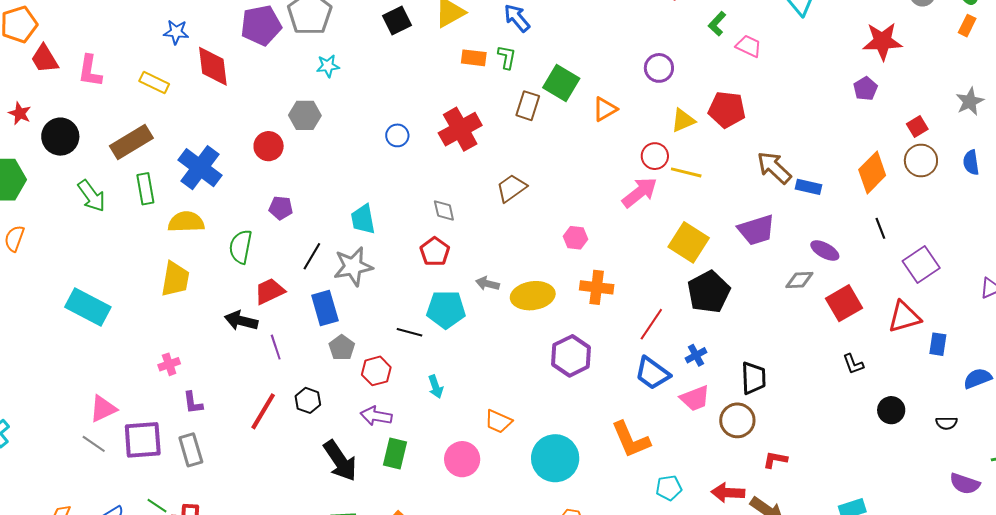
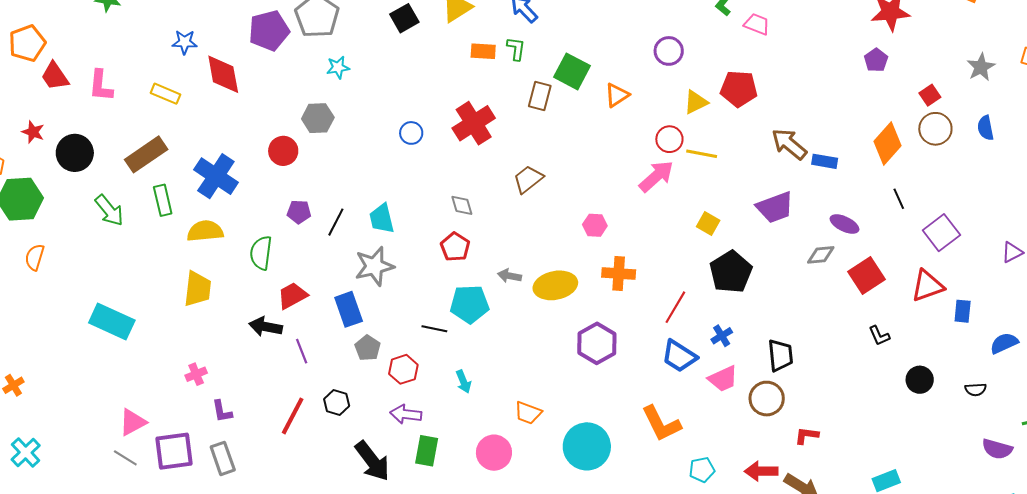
yellow square: (689, 242) -> (708, 223), size x0.6
black line: (312, 256) -> (336, 222), moved

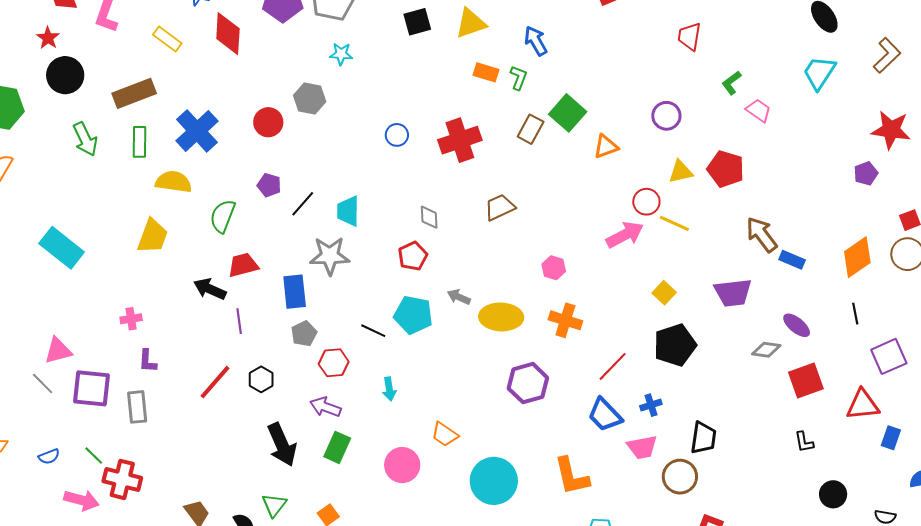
red star: (33, 132) -> (48, 38), moved

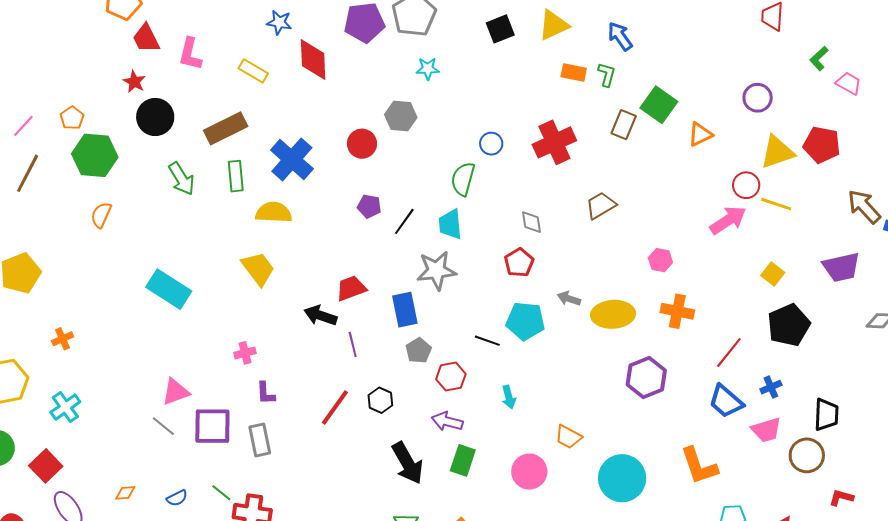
yellow triangle: (681, 172) -> (777, 152), size x1.4
green semicircle: (223, 216) -> (463, 179), moved
yellow trapezoid: (153, 236) -> (258, 269), turned -51

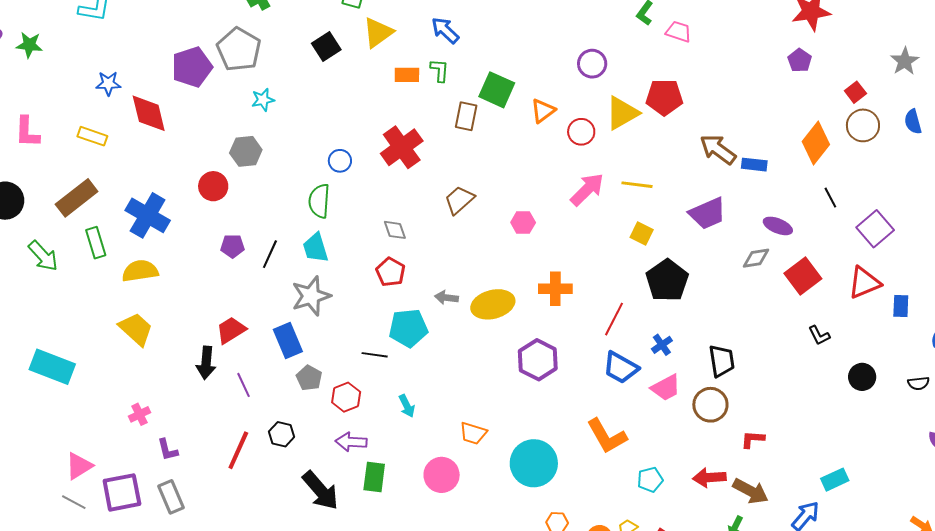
red circle: (746, 185) -> (581, 132), moved
yellow line: (776, 204) -> (637, 185), moved
pink hexagon: (660, 260) -> (523, 222), moved
black arrow: (320, 315) -> (206, 363), turned -92

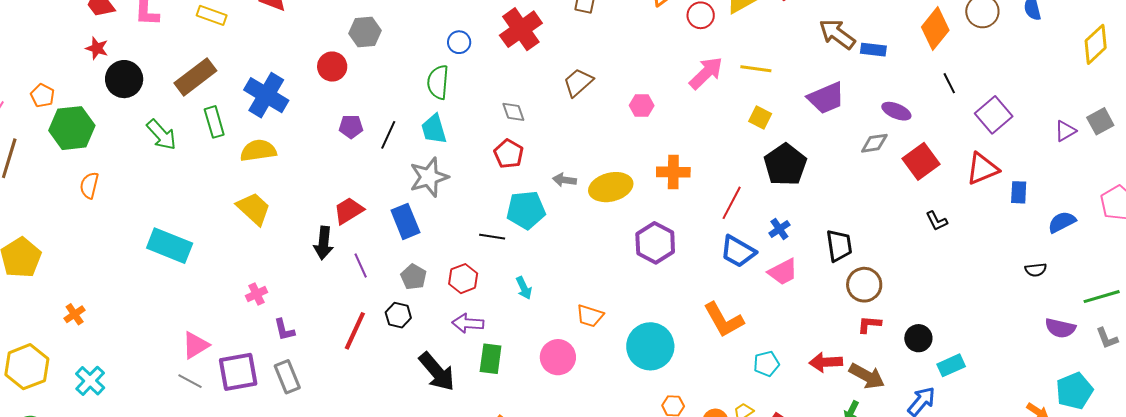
black circle: (862, 377) -> (918, 338), moved
gray pentagon: (309, 378) -> (414, 277), moved
brown circle: (710, 405) -> (864, 285), moved

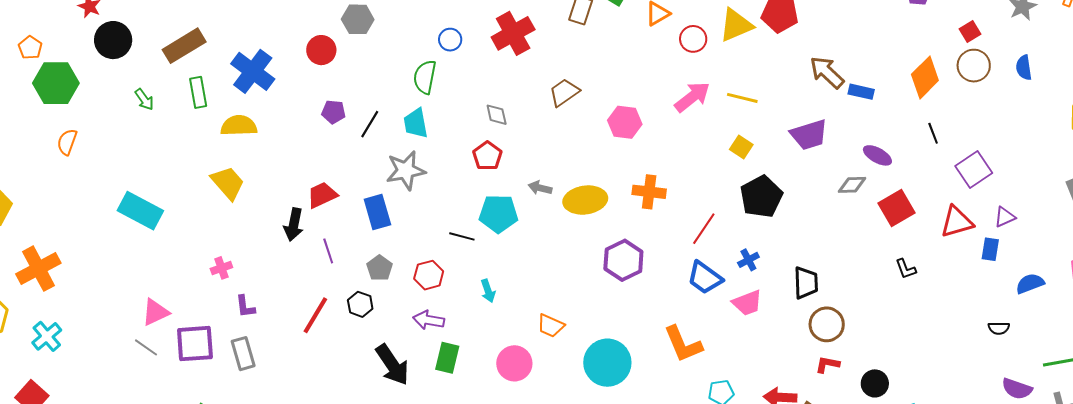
pink hexagon: (642, 106) -> (625, 122), size x1.4
purple triangle: (1065, 131) -> (1005, 217), moved
green arrow: (161, 135) -> (144, 99), size x0.7
orange cross: (75, 314) -> (38, 269), size x2.0

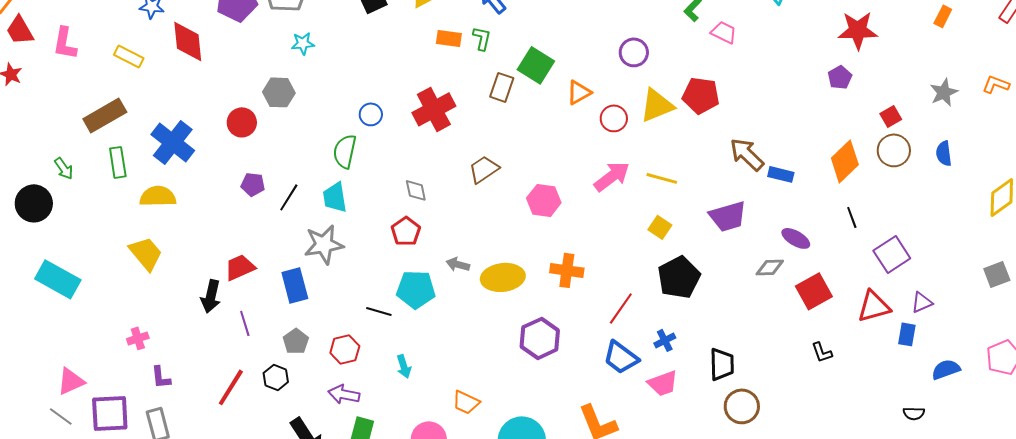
black circle: (113, 40) -> (34, 203), moved

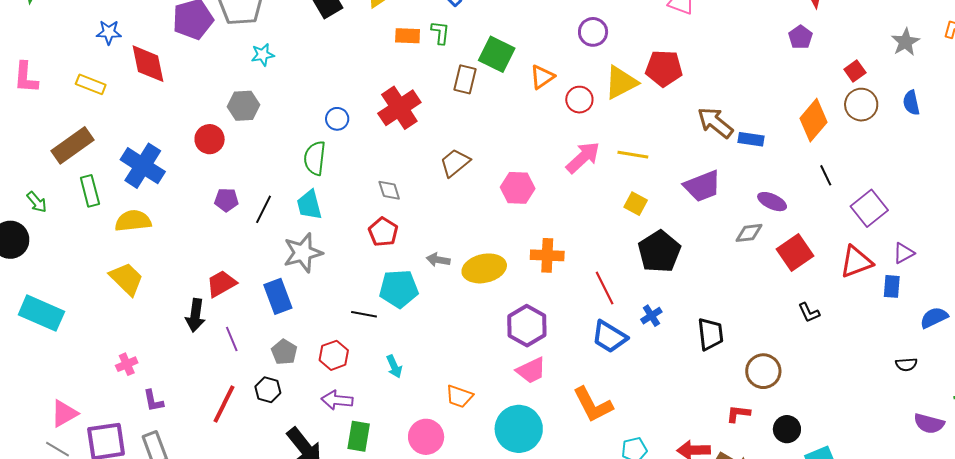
red line: (621, 308) -> (605, 288), turned -56
pink trapezoid: (663, 383) -> (531, 370), moved
brown circle: (742, 406) -> (763, 371), moved

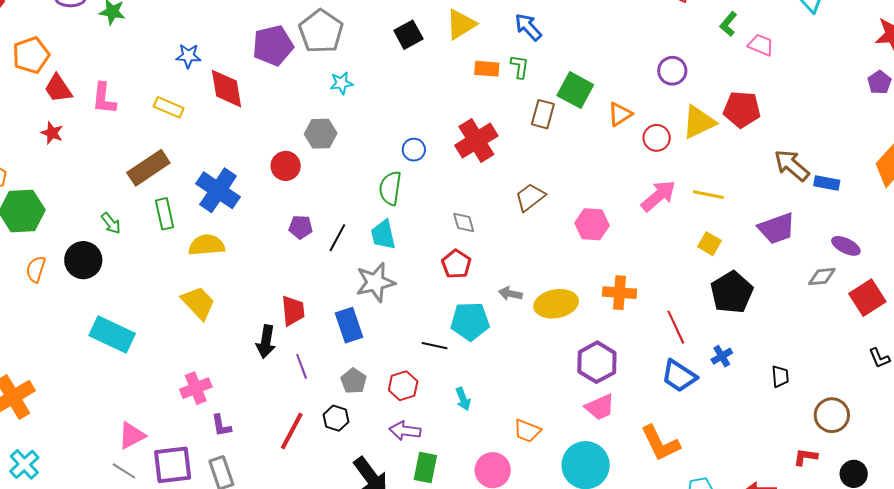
red trapezoid: (221, 284) -> (293, 311), turned 112
black trapezoid: (711, 334) -> (780, 376), size x0.7
pink cross: (127, 364) -> (196, 388), size x1.4

